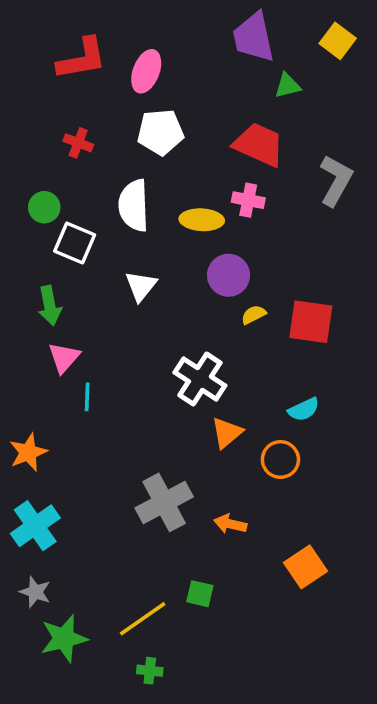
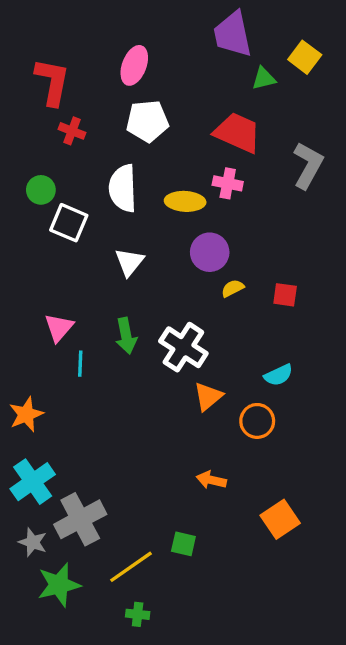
yellow square: (338, 41) -> (305, 57), moved
red L-shape: (82, 59) -> (52, 82), moved, turned -69
green arrow: (50, 306) -> (126, 336), moved
red square: (311, 322) -> (285, 295), size x0.6
gray cross: (164, 502) -> (80, 519), moved

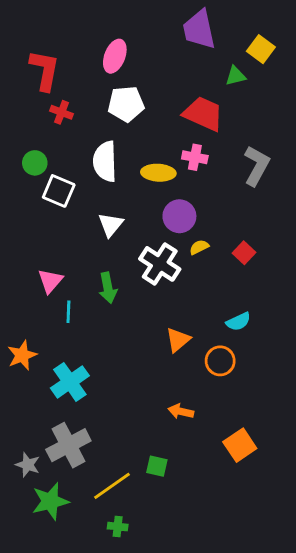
green triangle: (264, 78) -> (236, 76), moved
gray L-shape: (308, 165) -> (257, 166), moved
red square: (285, 295) -> (244, 253), turned 35
white cross: (183, 347) -> (160, 264), moved
cyan cross: (33, 482) -> (70, 382), moved

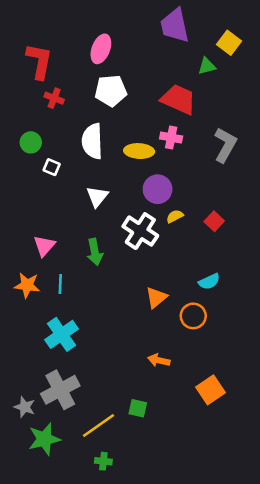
white square: (59, 191) -> (52, 167), size x0.6
cyan line: (68, 312) -> (60, 284), moved
orange star: (22, 355) -> (27, 285), moved, turned 30

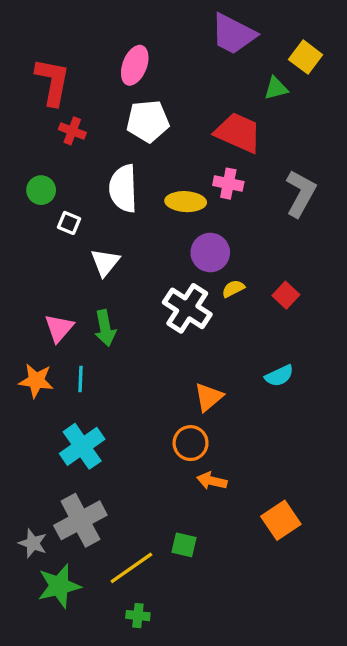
purple trapezoid: (175, 25) -> (233, 34), turned -51
white triangle: (97, 197) -> (105, 262), moved
green arrow: (95, 252) -> (105, 328), moved
orange circle: (193, 316) -> (191, 443), moved

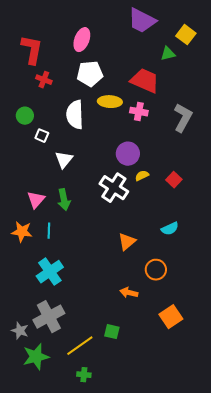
yellow ellipse: (186, 202) -> (110, 102), moved
orange circle: (191, 443) -> (156, 270), moved

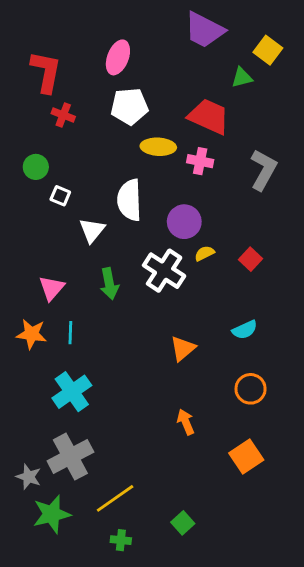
white semicircle: (75, 115) -> (129, 200), moved
green arrow: (64, 200) -> (109, 284), moved
orange circle: (156, 270) -> (251, 389), moved
orange arrow: (129, 293) -> (186, 422), turned 54
green square: (112, 332) -> (183, 523), moved, turned 35

